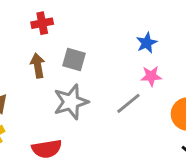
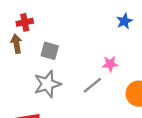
blue star: (147, 43) -> (124, 21), moved
brown arrow: (38, 66) -> (16, 44), moved

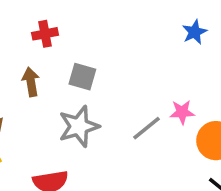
brown arrow: (16, 44) -> (31, 82), moved
pink star: (110, 64) -> (182, 112), moved

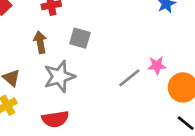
gray star: (79, 126) -> (59, 76), moved

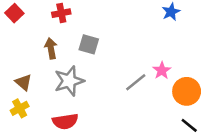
pink star: (157, 66) -> (162, 71), turned -30

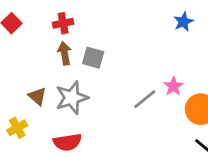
brown arrow: (51, 48) -> (65, 53), moved
brown triangle: (23, 82) -> (37, 96), moved

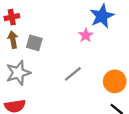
blue star: (183, 22) -> (102, 16), size x1.6
pink star: (173, 86) -> (86, 35), moved

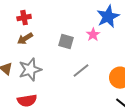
brown arrow: (13, 40) -> (25, 39), turned -112
gray square: (34, 43) -> (66, 42), moved

